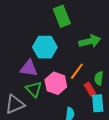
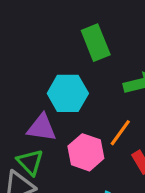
green triangle: (34, 89) -> (30, 162), moved

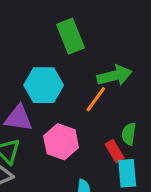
orange line: (120, 133) -> (96, 99), moved

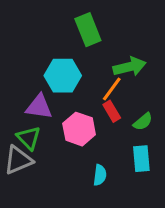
green semicircle: (129, 134) -> (143, 122), turned -138
red rectangle: (115, 151) -> (112, 111), moved

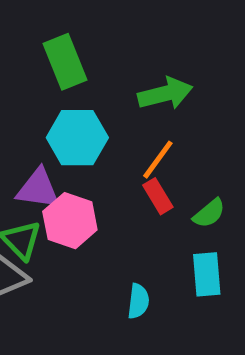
green rectangle: (88, 30) -> (65, 62), moved
green arrow: (130, 67) -> (165, 94), moved
pink hexagon: (79, 129) -> (70, 221), moved

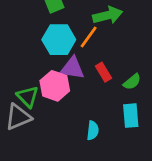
orange line: (158, 160) -> (89, 37), moved
purple triangle: (38, 189) -> (72, 68), moved

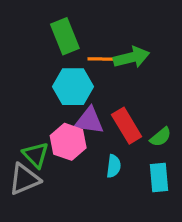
orange line: (89, 37) -> (102, 59), moved, turned 55
red rectangle: (104, 72) -> (127, 126), size x1.5
cyan semicircle: (93, 131) -> (114, 166), moved

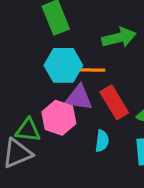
orange line: (102, 59) -> (91, 70), moved
green triangle: (36, 155) -> (28, 130), turned -40

